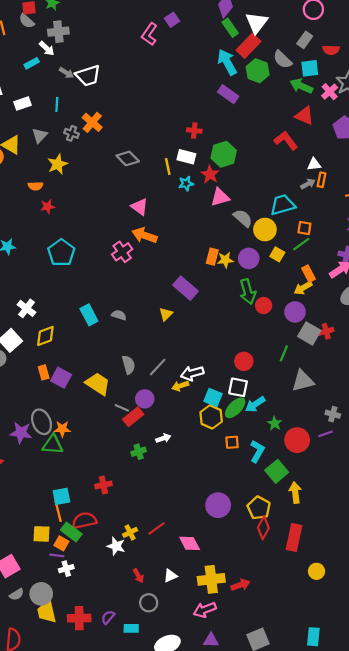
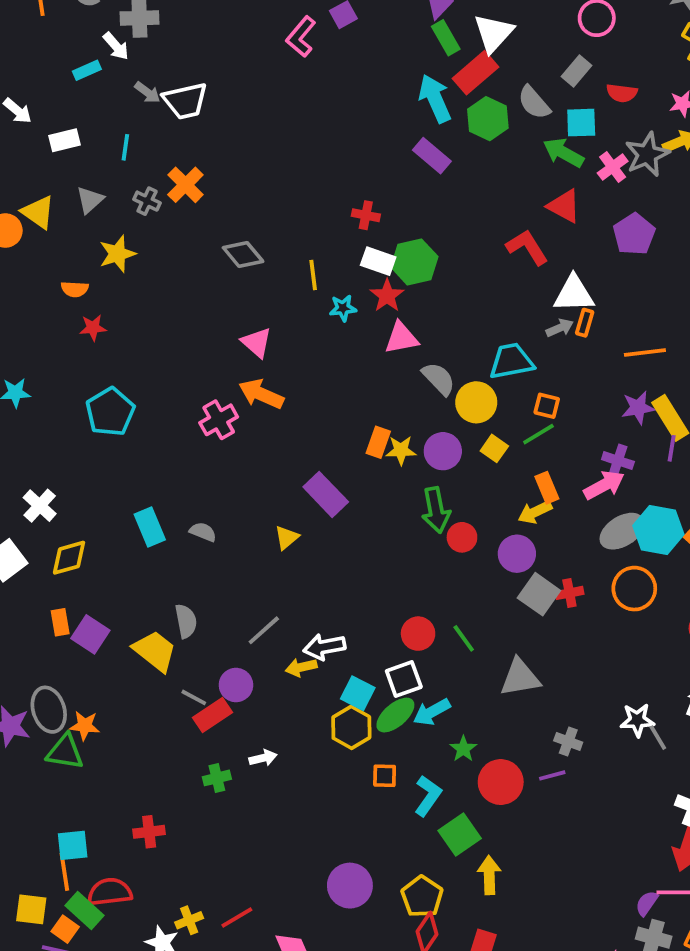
white rectangle: (186, 157) -> (378, 261), moved
white triangle: (314, 164) -> (574, 294), size x1.6
green line: (284, 353) -> (464, 638), moved, turned -63
gray semicircle: (129, 365) -> (186, 621), moved
white square: (238, 387) -> (404, 679), turned -36

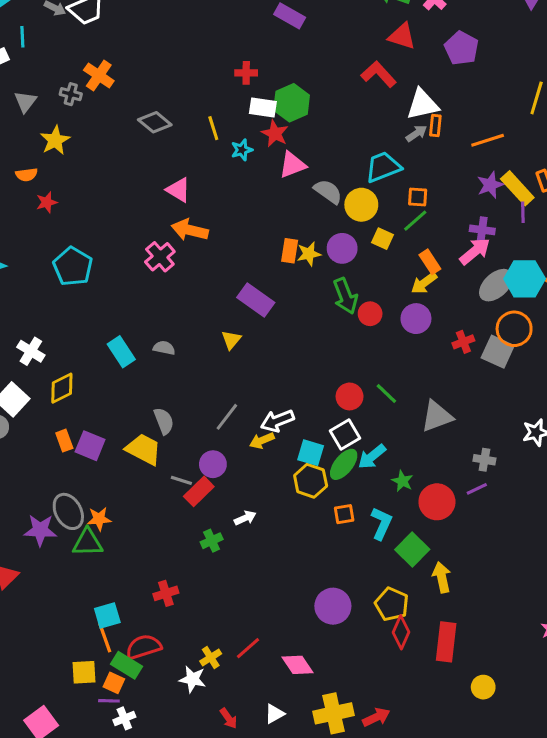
cyan line: (125, 147) -> (22, 37), moved
gray square: (539, 594) -> (498, 352), moved

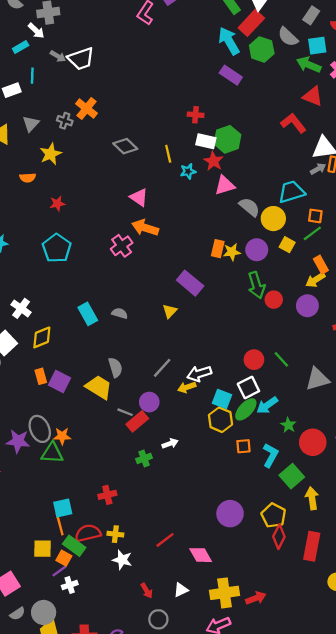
red star: (47, 202) -> (57, 204), moved
yellow cross: (211, 657) -> (115, 534), moved, turned 35
purple line: (109, 701) -> (59, 571), turned -42

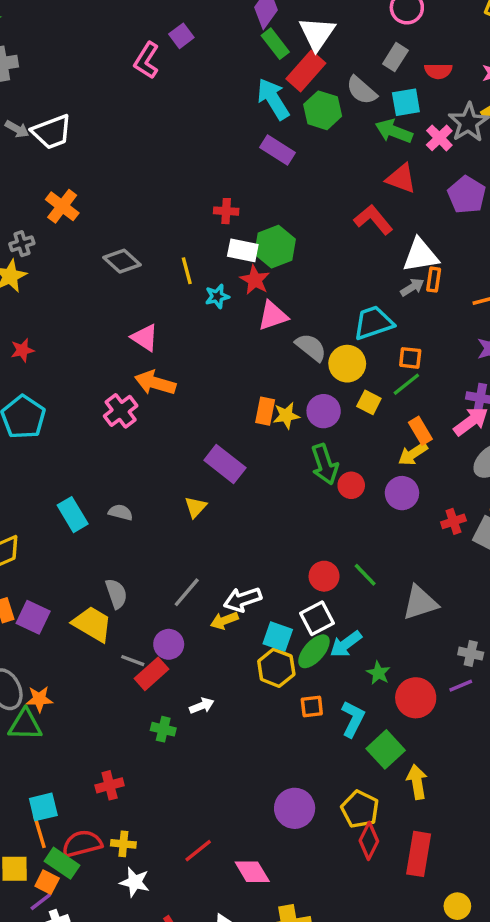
gray cross: (65, 121) -> (22, 244), moved, turned -35
green cross: (144, 458) -> (163, 729), turned 35

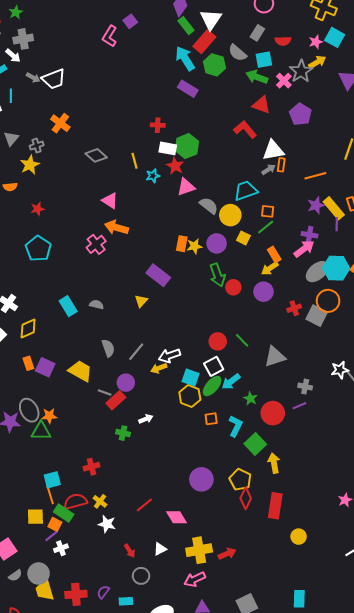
gray semicircle: (116, 594) -> (108, 348), moved
yellow cross: (123, 844) -> (100, 501), turned 32

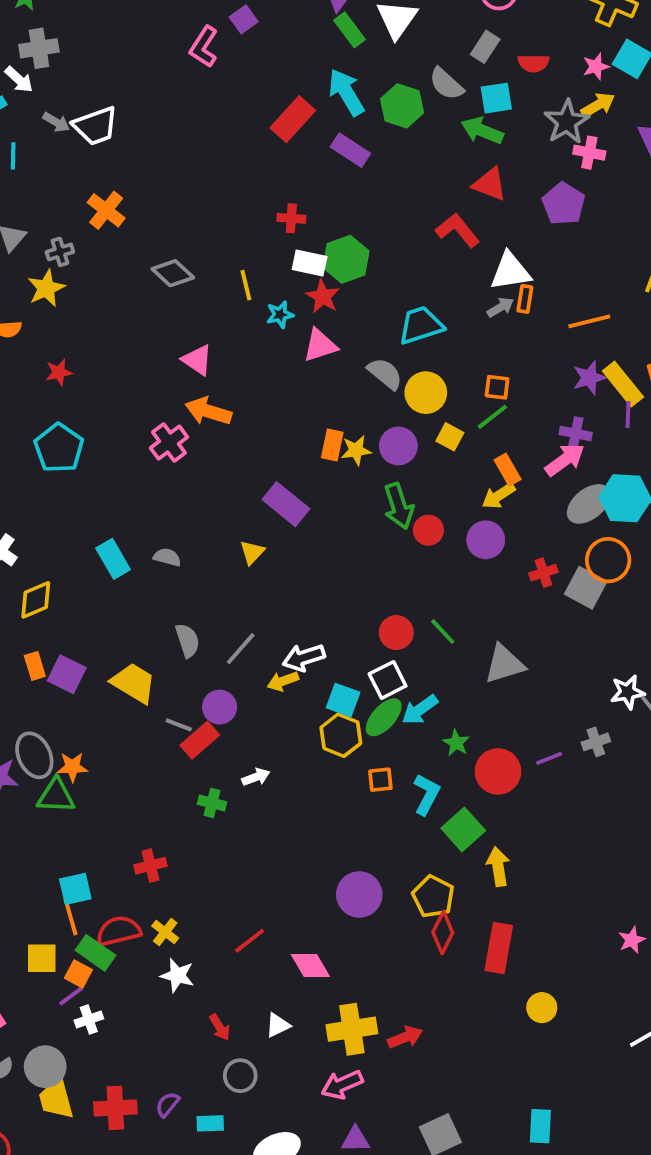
red rectangle: (204, 42) -> (293, 119), moved
pink cross: (284, 81) -> (589, 153), moved, turned -35
pink triangle: (186, 187) -> (320, 345), moved
cyan trapezoid: (246, 191) -> (421, 325), moved
gray cross: (305, 387) -> (596, 742), moved, turned -32

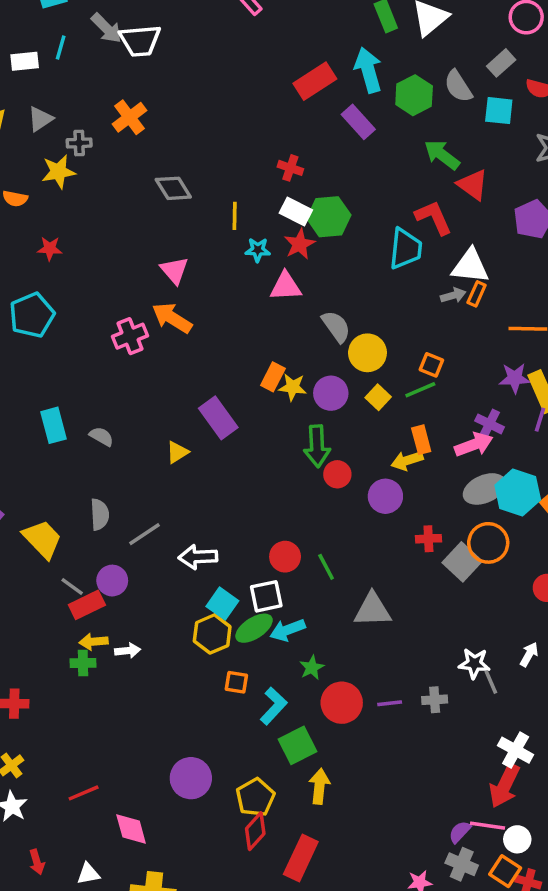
gray arrow: (56, 122) -> (106, 28), size x1.4
green arrow: (482, 131) -> (442, 155), moved
cyan trapezoid: (421, 325) -> (406, 249), moved, turned 99
yellow arrow: (283, 681) -> (94, 642), moved
green cross: (212, 803) -> (83, 663), turned -30

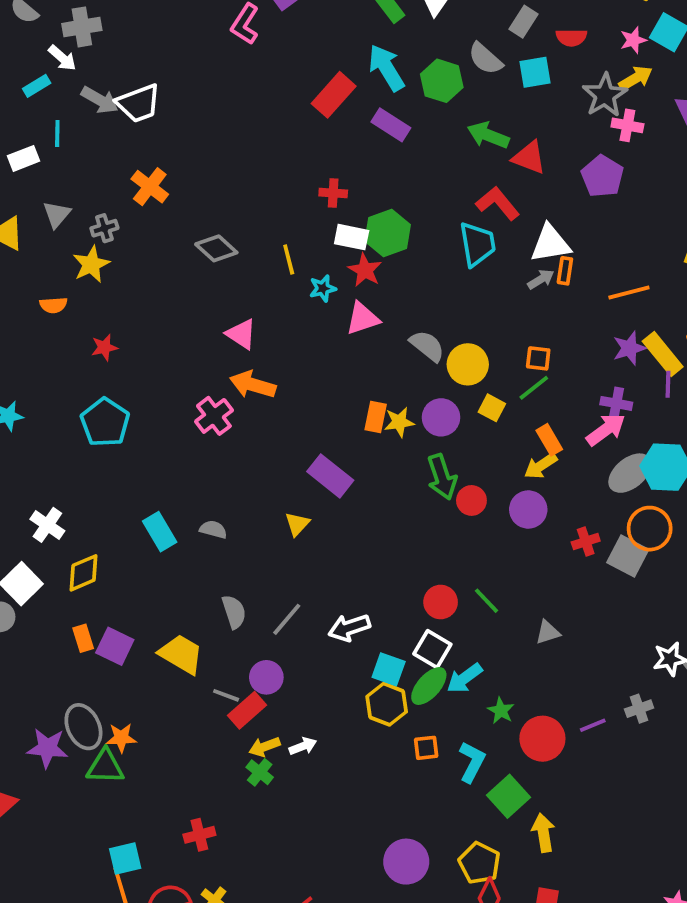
white square: (266, 596) -> (432, 649), turned -32
gray triangle: (373, 610) -> (548, 632), size x0.6
green cross: (83, 663) -> (260, 772), turned -35

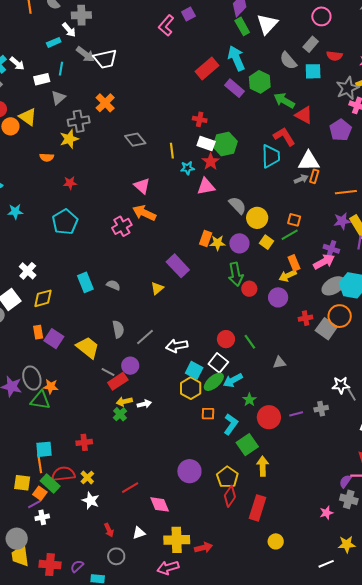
green hexagon: (442, 81) -> (260, 82), moved
gray triangle: (57, 214) -> (58, 98), moved
gray cross: (104, 228) -> (79, 121), size x1.5

